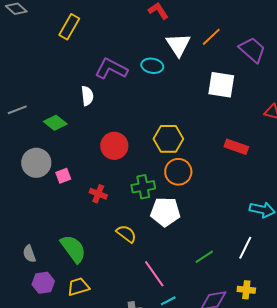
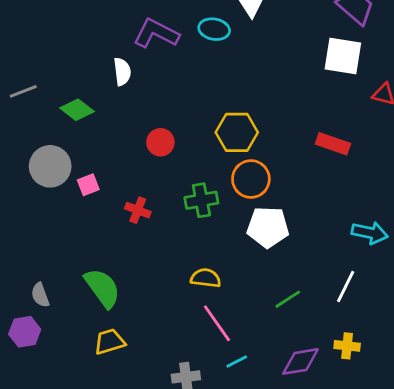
white square: (221, 85) -> (343, 56), moved
red circle: (114, 146) -> (160, 142), size x0.7
white pentagon: (165, 212) -> (268, 227), moved
yellow semicircle: (126, 234) -> (206, 278), moved, turned -30
purple hexagon: (43, 283) -> (25, 332), moved

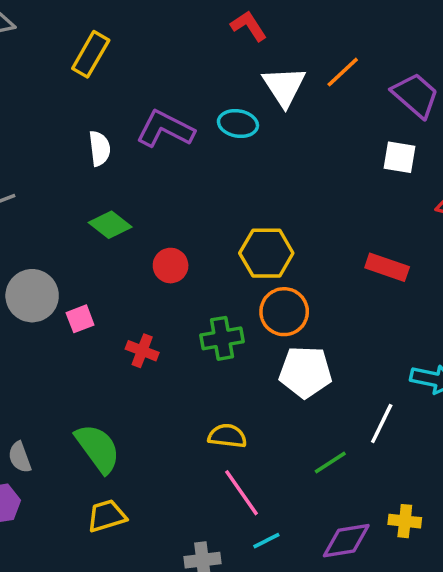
white square: (343, 56) -> (399, 157), size x0.7
white semicircle: (122, 72) -> (100, 148), moved
green diamond: (77, 110) -> (110, 225), moved
white line: (346, 286) -> (382, 423), moved

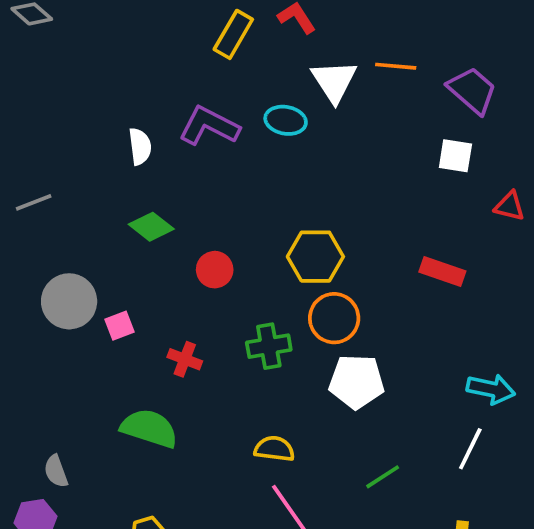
yellow rectangle: (91, 54) -> (233, 34), moved
orange line: (343, 72) -> (396, 66), turned 48
white line: (382, 423) -> (470, 449), moved
green semicircle: (98, 448) -> (149, 428), moved, turned -36

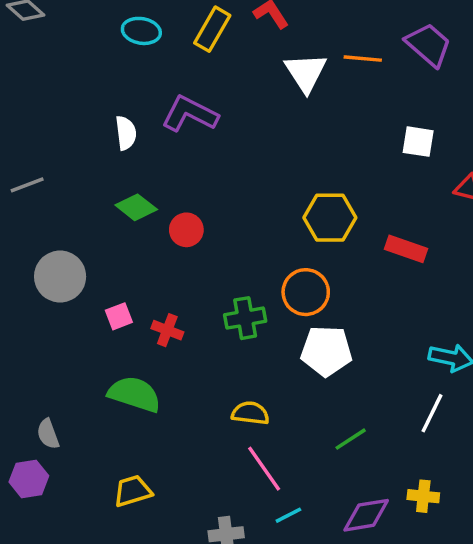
purple trapezoid: (472, 90) -> (428, 45), moved
cyan ellipse: (286, 120) -> (141, 31), moved
yellow hexagon: (315, 257) -> (330, 218), moved
red circle: (215, 270) -> (186, 230), moved
pink square: (119, 326) -> (119, 316), moved

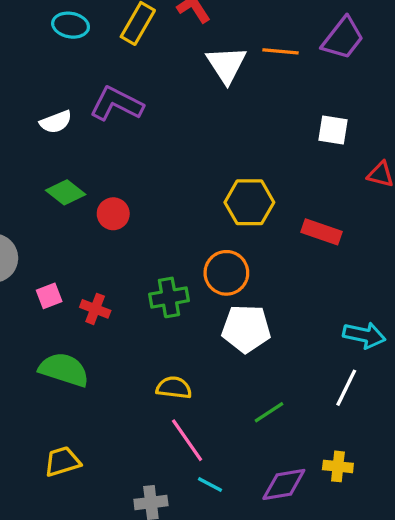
purple trapezoid: (428, 45) -> (343, 38), turned 87
white semicircle: (126, 133) -> (56, 122), turned 76
cyan line: (288, 515) -> (210, 484), turned 55

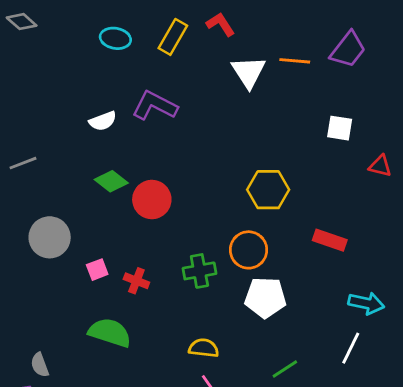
red circle: (113, 214) -> (152, 199), size x1.4
red rectangle: (322, 232) -> (330, 240), moved

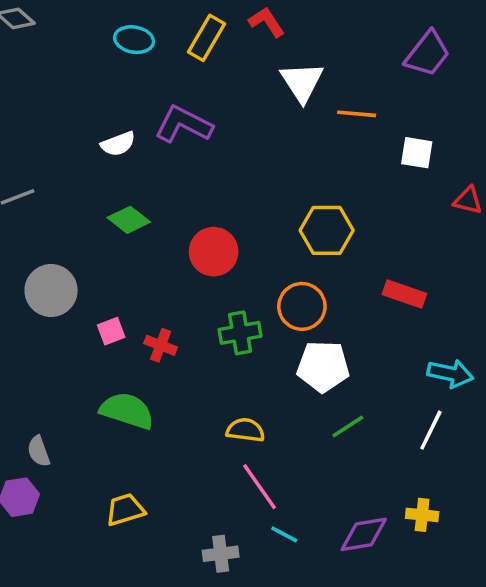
orange line: (295, 61) -> (357, 114), moved
red circle: (152, 199) -> (214, 252), moved
green line: (285, 369) -> (348, 427), moved

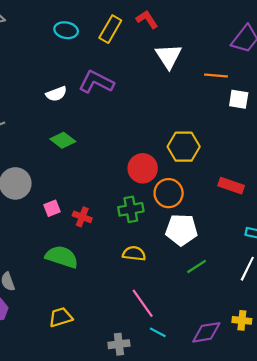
orange line: (357, 114) -> (216, 76), moved
red circle: (214, 252) -> (143, 168), moved
yellow semicircle: (245, 430) -> (134, 254), moved

